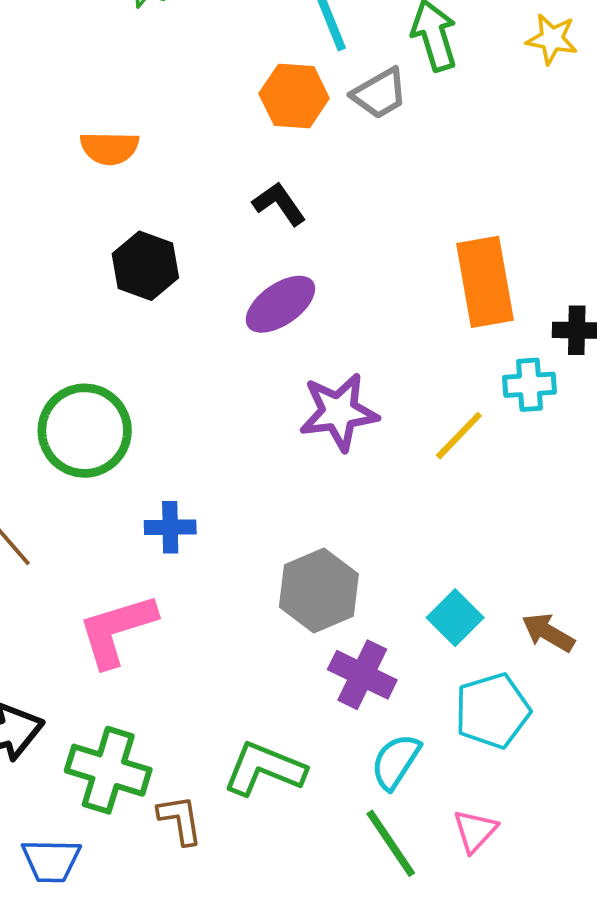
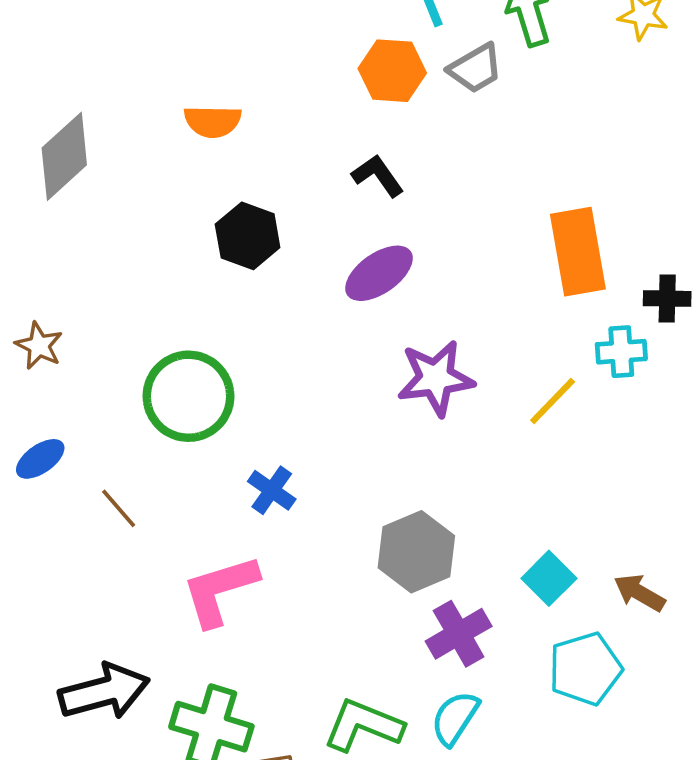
blue cross: (170, 527) -> (272, 490), turned 36
purple cross: (362, 675) -> (459, 634), turned 34
cyan semicircle: (396, 761) -> (455, 718), moved

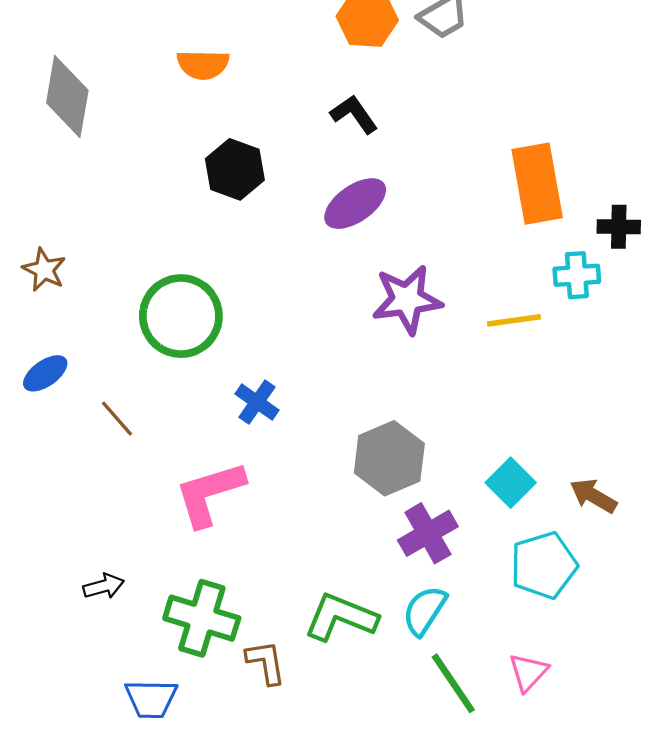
gray diamond: (64, 156) -> (67, 97), turned -38
yellow line: (553, 401) -> (514, 320), turned 38
black arrow: (104, 692) -> (104, 586), size x0.5

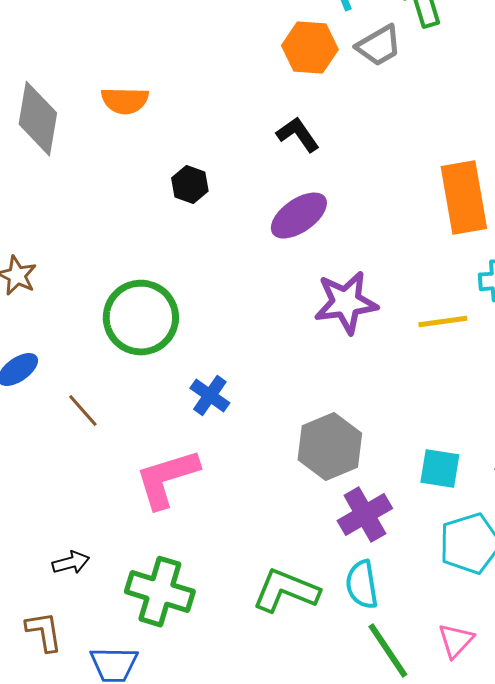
orange semicircle: (203, 65) -> (125, 101), moved
black hexagon: (235, 169) -> (190, 185), size x0.7
cyan square: (511, 483) -> (440, 469), turned -36
cyan semicircle: (425, 611) -> (362, 585), turned -42
brown L-shape: (266, 662) -> (44, 632), moved

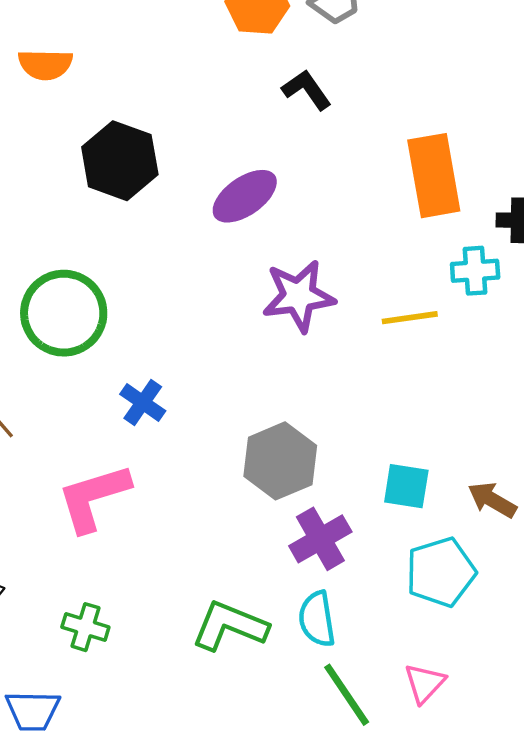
black L-shape: (298, 135) -> (307, 90), moved
black hexagon: (190, 185) -> (120, 161), size x1.8
green cross: (160, 592) -> (85, 627), size x0.6

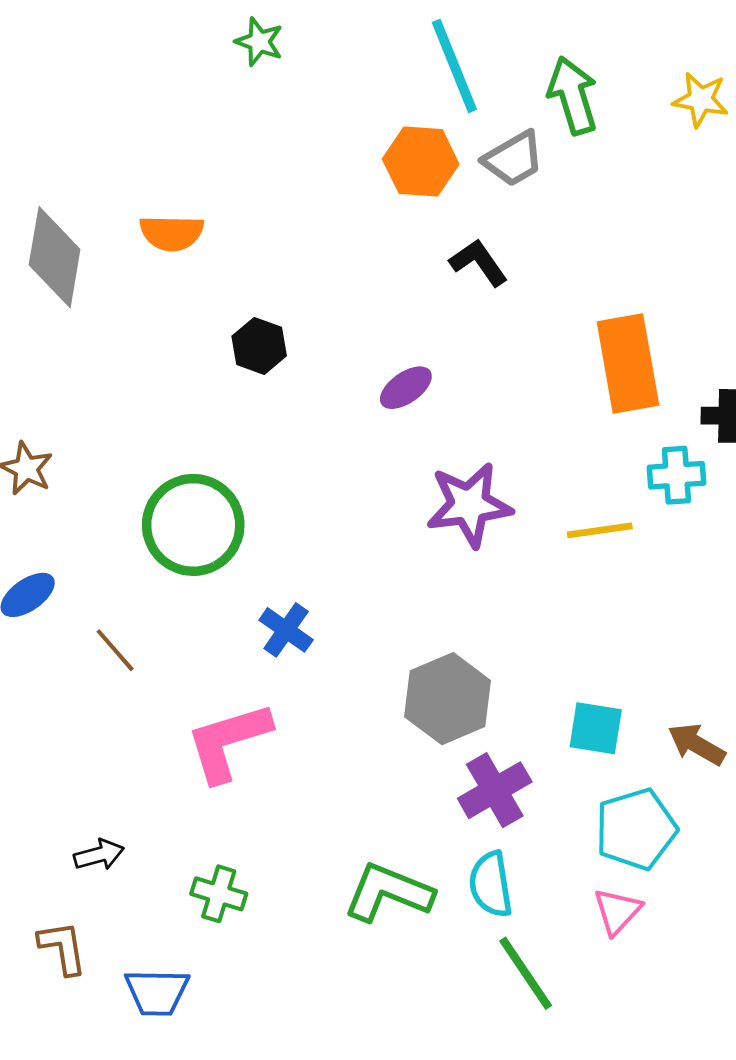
black hexagon: (120, 161) -> (259, 346), size x0.6
purple ellipse: (245, 196) -> (406, 388), size x0.7
pink triangle: (425, 683) -> (617, 911), moved

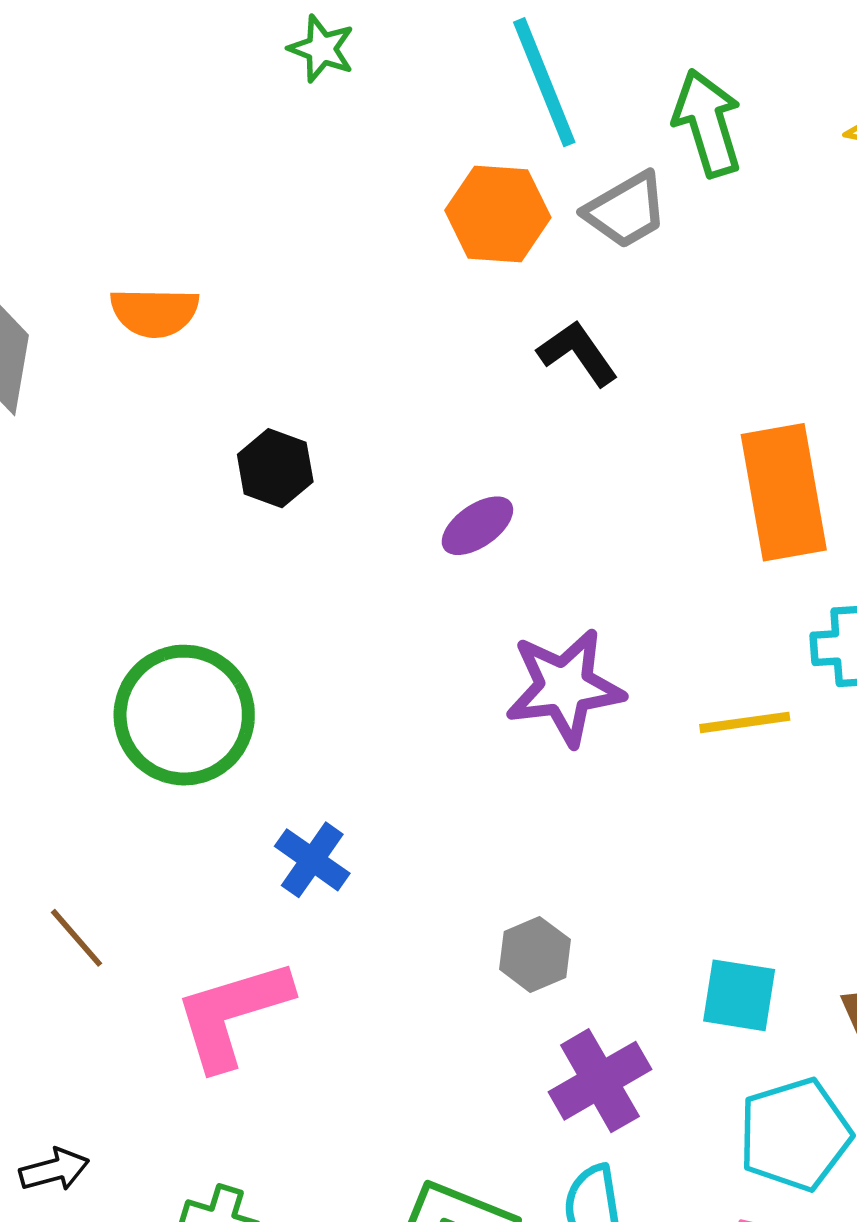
green star: (259, 42) -> (322, 49), moved
brown line: (115, 650) -> (77, 938), moved
gray hexagon: (448, 699) -> (535, 954), size x0.6

